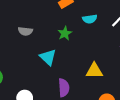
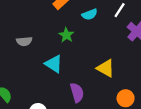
yellow triangle: (94, 71) -> (106, 68), turned 42

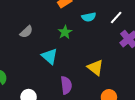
gray semicircle: (24, 41) -> (26, 32), turned -48

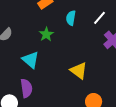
cyan semicircle: (89, 17) -> (71, 18), turned 112
purple semicircle: (66, 85) -> (26, 88), moved

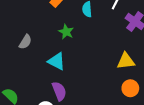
yellow triangle: (79, 71) -> (126, 61), moved, turned -30

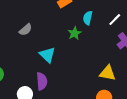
green star: (66, 32) -> (75, 33), moved

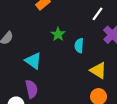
cyan semicircle: (88, 18) -> (79, 46), moved
yellow triangle: (107, 73) -> (98, 70), turned 30

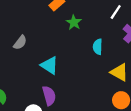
green star: (58, 34) -> (74, 22), moved

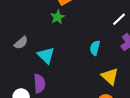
green star: (74, 22) -> (58, 17), moved
gray semicircle: (20, 43) -> (21, 43), moved

